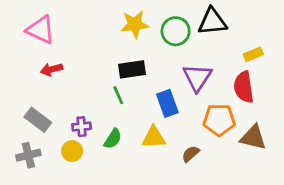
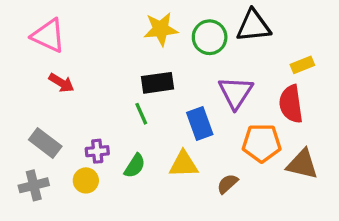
red arrow: (52, 69) -> (61, 83), turned -135

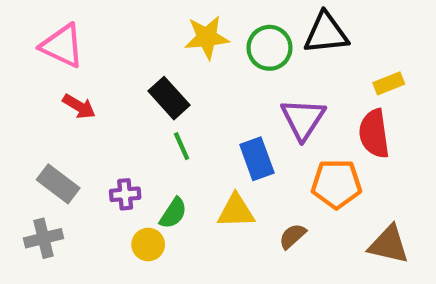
black rectangle: (157, 83) -> (169, 98), moved, turned 56
brown triangle: (302, 164) -> (389, 245), moved
yellow circle: (86, 180) -> (148, 245), moved

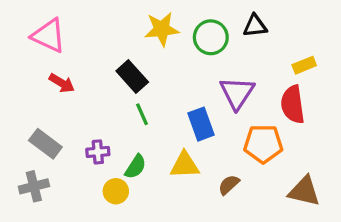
black triangle: (326, 33) -> (255, 26), size x0.7

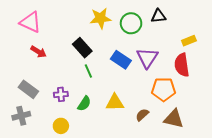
blue rectangle: (201, 124) -> (121, 60), moved, turned -36
yellow circle: (116, 191) -> (61, 126), moved
brown triangle: (304, 191) -> (174, 119), moved

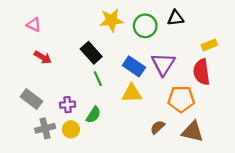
pink triangle: (30, 22) -> (34, 25), size x0.6
yellow triangle: (115, 103) -> (132, 93), moved
gray cross: (21, 116) -> (45, 128), moved
yellow circle: (61, 126) -> (71, 129), moved

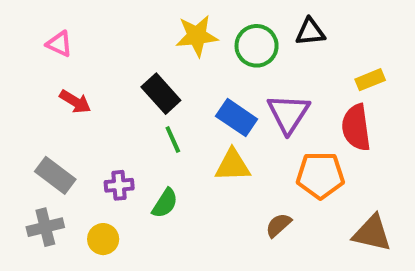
gray cross: (45, 128) -> (45, 227), moved
yellow circle: (71, 129) -> (103, 239), moved
brown triangle: (192, 132) -> (372, 233), moved

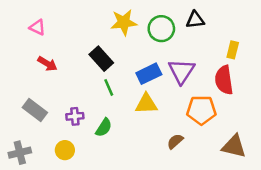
yellow rectangle: (370, 80) -> (233, 50), turned -54
blue rectangle: (237, 118) -> (149, 74), turned -60
gray cross: (45, 227) -> (20, 153), moved

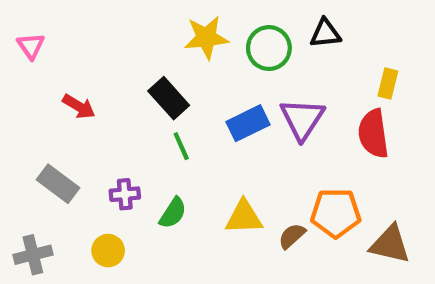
pink triangle: (37, 27) -> (31, 46), moved, turned 30
yellow triangle: (146, 104) -> (244, 217), moved
orange pentagon: (201, 110) -> (336, 213), moved

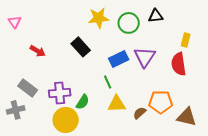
green line: (181, 146) -> (108, 82), moved
purple cross: (125, 194) -> (60, 93), size x1.5
yellow circle: (108, 251) -> (66, 120), moved, size x1.6
gray cross: (33, 255) -> (16, 110), moved

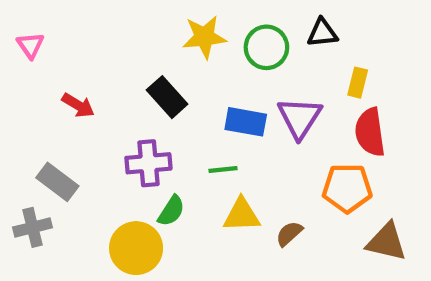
yellow rectangle: (186, 40) -> (358, 83), moved
blue rectangle: (119, 59) -> (246, 122), turned 36
green line: (108, 82) -> (223, 169), turned -72
purple cross: (60, 93) -> (148, 163), moved
orange pentagon: (161, 102) -> (347, 188), moved

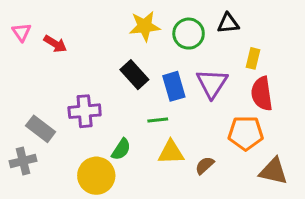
black rectangle: (167, 97) -> (134, 75), moved
red arrow: (78, 105) -> (55, 44), moved
blue rectangle: (246, 122) -> (174, 86), turned 64
purple cross: (148, 163) -> (85, 111), moved

